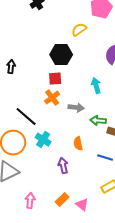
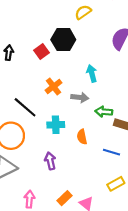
red square: (55, 79) -> (41, 52), moved, turned -32
cyan arrow: (96, 86) -> (92, 73), moved
cyan cross: (43, 140) -> (56, 125), moved, turned -35
purple arrow: (63, 166) -> (50, 161), moved

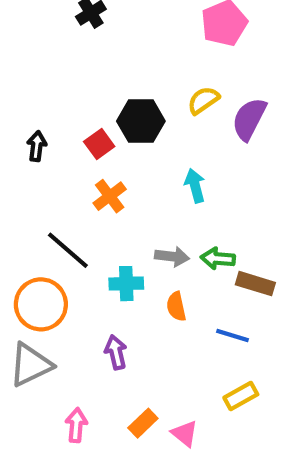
yellow semicircle: (83, 12) -> (203, 100), moved
orange cross: (54, 87) -> (110, 196), moved
gray arrow: (80, 97) -> (172, 256), moved

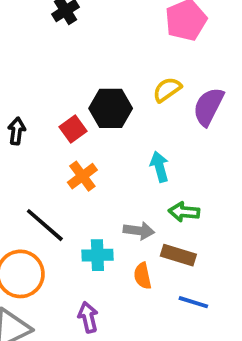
green arrow: (218, 259) -> (184, 212), moved
brown rectangle: (255, 284) -> (178, 255), moved

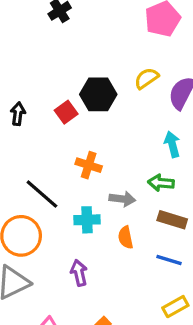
cyan arrow: (160, 167) -> (172, 144), moved
orange cross: (82, 176) -> (89, 165), moved, turned -35
brown rectangle: (178, 255) -> (172, 220), moved

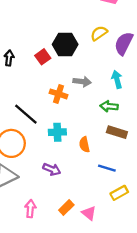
gray arrow: (122, 199) -> (82, 82), moved
blue line: (169, 260) -> (107, 168), moved
purple arrow: (79, 273) -> (52, 169), turned 126

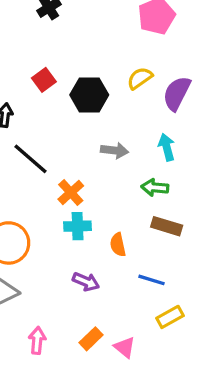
red square: (43, 57) -> (44, 80), moved
orange cross: (58, 94) -> (71, 193), moved, turned 30
black line: (26, 114) -> (30, 159), moved
purple arrow: (52, 169) -> (86, 282), moved

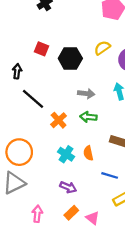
red square: (44, 80) -> (42, 49), turned -32
green arrow: (155, 187) -> (88, 117), moved
cyan cross: (78, 226) -> (66, 154), moved, turned 35
purple arrow: (86, 282) -> (68, 187), moved

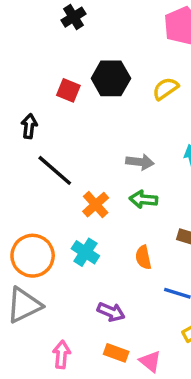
black hexagon: (70, 58) -> (111, 78), moved
cyan cross: (66, 154) -> (85, 252), moved
orange rectangle: (71, 213) -> (116, 353), turned 64

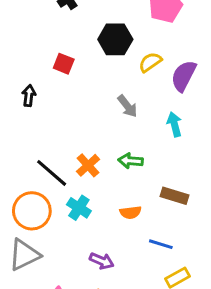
black hexagon: (111, 78) -> (115, 39), moved
gray arrow: (140, 162) -> (127, 106), moved, turned 45
black line: (55, 170) -> (52, 173), moved
orange semicircle: (143, 257) -> (130, 212), turned -85

